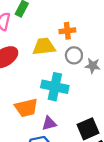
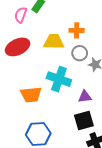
purple triangle: (49, 123) -> (85, 97), moved

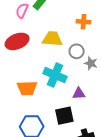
orange cross: (77, 30) -> (83, 22), moved
black square: (84, 120) -> (64, 116), moved

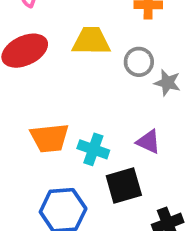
cyan cross: (55, 75) -> (93, 149), moved, size x0.7
purple triangle: (79, 94) -> (148, 142), turned 32

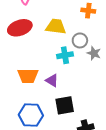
purple triangle: (148, 142) -> (52, 80), moved
cyan cross: (93, 149) -> (65, 55), moved, turned -35

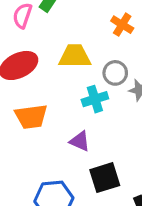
orange cross: (88, 11) -> (122, 25), turned 32
orange trapezoid: (28, 76) -> (31, 117), moved

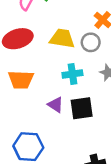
gray circle: (115, 73) -> (91, 42), moved
black square: (105, 178) -> (82, 108), moved

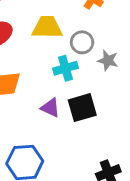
gray circle: (91, 42) -> (82, 42), moved

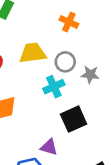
purple triangle: (50, 108) -> (49, 147), moved

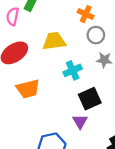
gray circle: (65, 62) -> (96, 35), moved
purple triangle: (49, 147) -> (80, 121), moved, turned 42

